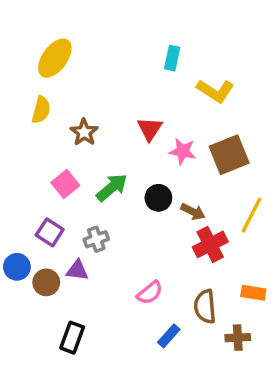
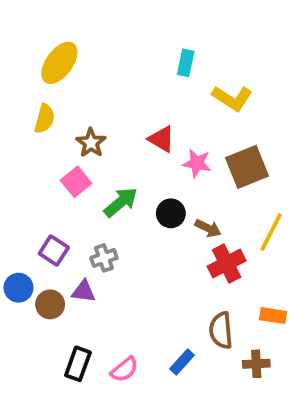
red triangle: (150, 129) -> (162, 139), turned -32
pink square: (65, 184) -> (76, 182), moved
pink semicircle: (150, 293) -> (124, 369), moved

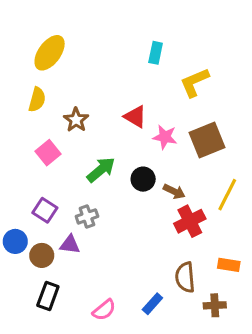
yellow L-shape: (232, 98) -> (195, 82), turned 124
pink square: (76, 182) -> (48, 153), moved
black rectangle: (78, 364) -> (48, 296), moved

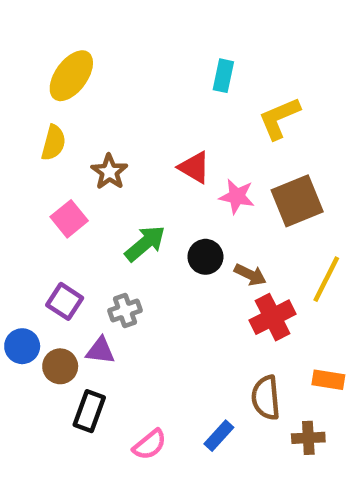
black rectangle: (48, 296) -> (89, 411), moved

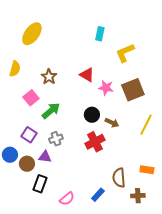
yellow semicircle: (53, 143) -> (15, 69), moved
green arrow: (145, 243) -> (51, 111), moved
red cross: (273, 317) -> (95, 142), moved

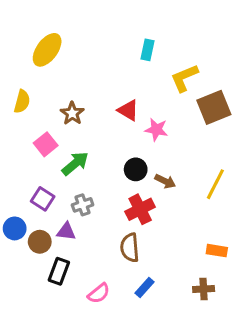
brown square: (133, 90) -> (214, 107), moved
brown semicircle: (119, 178) -> (130, 248), moved

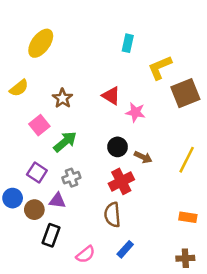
yellow semicircle: (22, 102) -> (19, 88), turned 36
brown cross: (204, 289) -> (185, 258), moved

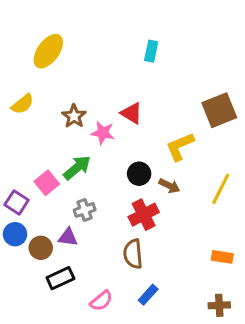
yellow L-shape: (160, 68) -> (180, 146), moved
pink star: (135, 112) -> (103, 133), moved
pink square: (39, 125) -> (47, 183), moved
purple square: (37, 172) -> (17, 202), moved
black rectangle: (51, 235) -> (60, 278), turned 45

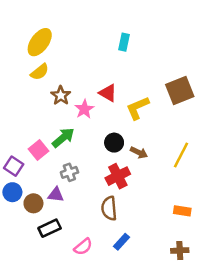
yellow semicircle: (23, 104) -> (40, 72), moved
pink star: (103, 133) -> (84, 109), turned 30
yellow L-shape: (180, 146) -> (138, 108), moved

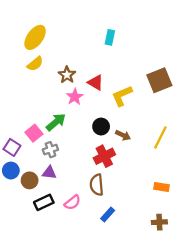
brown star: (61, 95) -> (67, 75), moved
gray cross: (69, 172) -> (50, 150), moved
pink semicircle: (83, 247) -> (72, 202), moved

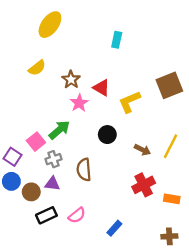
yellow ellipse: (35, 37) -> (50, 25), moved
brown arrow: (123, 135) -> (142, 150), moved
red cross: (104, 156) -> (144, 185), moved
brown semicircle: (97, 185) -> (84, 170), moved

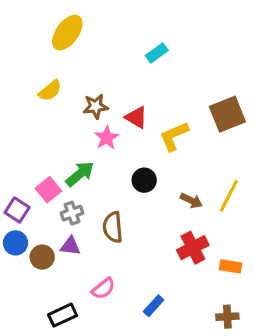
cyan rectangle: (117, 40) -> (157, 53), turned 42
brown star: (71, 80) -> (96, 106), turned 30
black rectangle: (46, 215) -> (63, 315), moved

